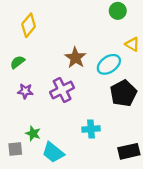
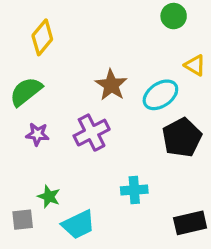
green semicircle: (17, 62) -> (26, 92), size x1.5
cyan trapezoid: (53, 152) -> (78, 224), turned -65

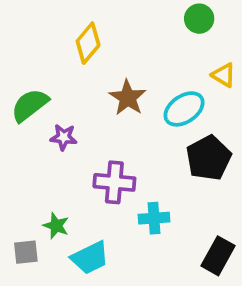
yellow diamond: (42, 37) -> (88, 43), moved
purple cross: (92, 133) -> (114, 182), moved, turned 32
purple star: (37, 134) -> (64, 137), moved
black rectangle: (190, 223) -> (218, 256), turned -48

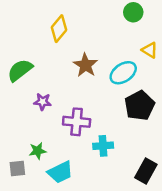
purple star: (64, 137) -> (43, 102), moved
green star: (56, 226) -> (38, 151), turned -30

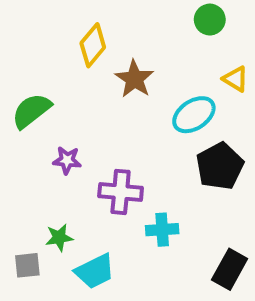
brown star: (85, 65) -> (134, 79), moved

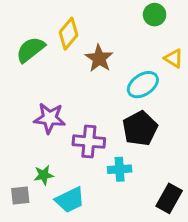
green semicircle: (31, 111) -> (31, 50), moved
purple star: (67, 160) -> (50, 118), size x1.5
black pentagon: (220, 166) -> (140, 128), moved

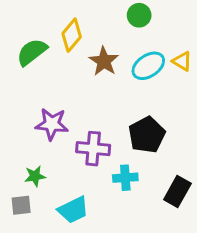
green circle: (155, 15) -> (139, 15), moved
cyan ellipse: (143, 85) -> (148, 66), moved
green star: (44, 175) -> (35, 176), moved
black rectangle: (169, 198) -> (177, 191), moved

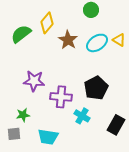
cyan cross: (125, 178) -> (82, 116), turned 35
cyan trapezoid: (73, 210) -> (48, 137), turned 35

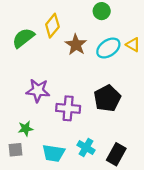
cyan cross: (82, 116) -> (86, 148), moved
black rectangle: (116, 125) -> (116, 154), moved

